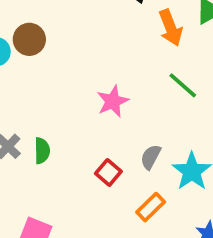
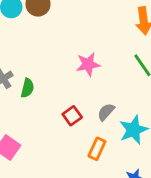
orange rectangle: (151, 207) -> (97, 149), turned -35

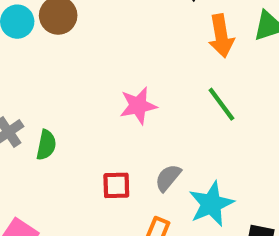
red square: (72, 116) -> (116, 185), turned 36

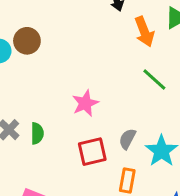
pink star: (138, 106) -> (85, 103), moved
red square: (116, 185) -> (92, 152), size x1.4

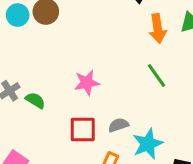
green semicircle: (37, 133) -> (35, 100), turned -72
gray semicircle: (127, 139) -> (118, 125), turned 30

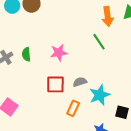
green line: (157, 75) -> (99, 42), moved
green semicircle: (35, 100) -> (26, 54), moved, turned -128

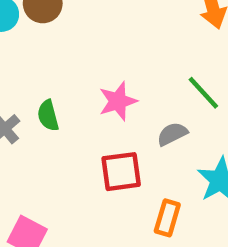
green line: (99, 42) -> (203, 93), moved
gray semicircle: (80, 82) -> (172, 134), moved

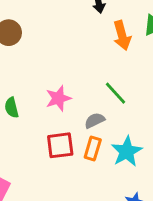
orange rectangle: (167, 218) -> (93, 148), moved

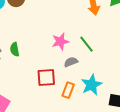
pink star: (58, 98) -> (60, 42), moved
orange rectangle: (93, 148) -> (68, 90), moved

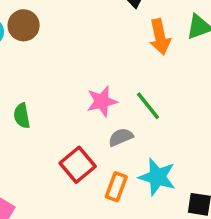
red square: (46, 77) -> (78, 165), turned -36
cyan star: (91, 85) -> (157, 177), turned -30

